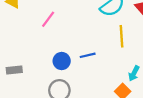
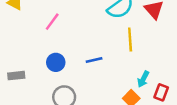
blue circle: (62, 61) -> (56, 62), moved

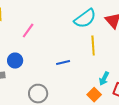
blue circle: (56, 62) -> (15, 61), moved

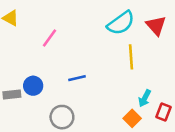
blue circle: (15, 61) -> (33, 86), moved
blue line: (63, 63) -> (77, 78), moved

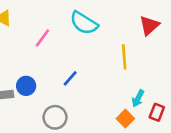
cyan semicircle: (121, 23) -> (84, 23), moved, turned 68
red triangle: (156, 26) -> (149, 26), turned 30
blue line: (77, 78) -> (70, 78), turned -36

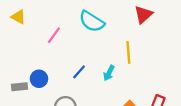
red triangle: (149, 26) -> (143, 15), moved
cyan arrow: (138, 98) -> (109, 73), moved

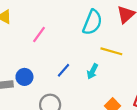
cyan semicircle: (92, 21) -> (92, 22), moved, turned -100
yellow line: (128, 52) -> (111, 51), turned -70

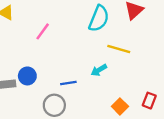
blue line: (63, 70) -> (68, 83), moved, turned 40
cyan arrow: (92, 71) -> (99, 70), turned 32

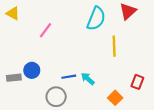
yellow line: (119, 49) -> (114, 46), turned 72
cyan arrow: (99, 70) -> (88, 79), moved, turned 72
red rectangle: (149, 101) -> (137, 82), moved

